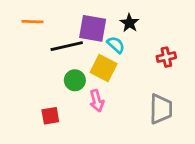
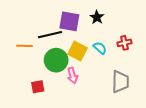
orange line: (33, 22) -> (24, 46), moved
cyan semicircle: (116, 45) -> (100, 48), moved
green circle: (75, 80) -> (56, 60), size x1.5

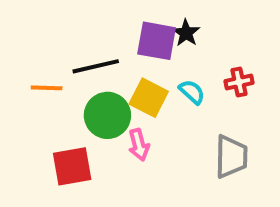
purple square: (69, 21) -> (157, 41), moved
red square: (38, 87) -> (72, 166), size x1.5

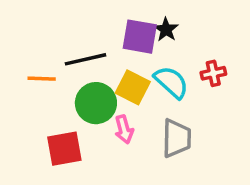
cyan semicircle: (192, 92) -> (171, 82), size x1.5
gray trapezoid: (231, 157) -> (177, 138), moved

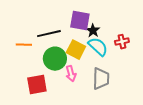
black star: (166, 30) -> (93, 31), moved

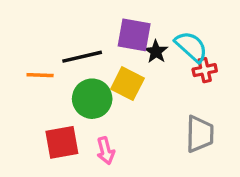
cyan semicircle: (98, 47) -> (191, 47), moved
pink arrow: (71, 74) -> (106, 151), moved
gray trapezoid: (101, 79) -> (200, 134), moved

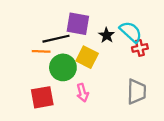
purple square: (134, 35) -> (78, 24), moved
orange line: (40, 75) -> (41, 51), moved
pink arrow: (106, 151) -> (82, 93), moved

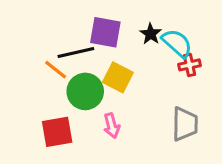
black star: (107, 35) -> (151, 34), moved
orange line: (41, 51) -> (56, 70), turned 36

